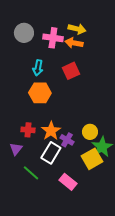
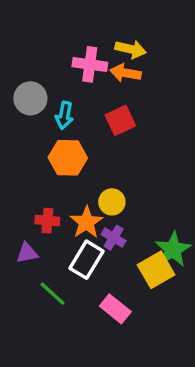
gray circle: (24, 33) -> (30, 98), moved
yellow circle: (90, 132) -> (112, 202), moved
purple triangle: (16, 149) -> (27, 253), turned 40

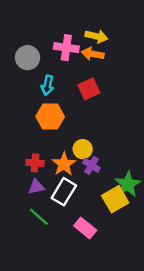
gray circle: (30, 98) -> (28, 58), moved
purple cross: (114, 238) -> (91, 165), moved
purple triangle: (27, 253) -> (36, 187), moved

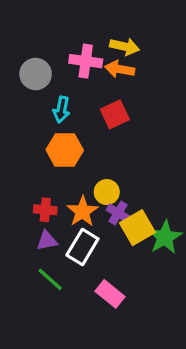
yellow square: (115, 199) -> (137, 228), moved

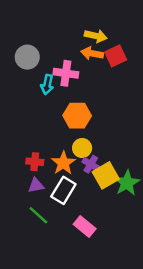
pink cross: (86, 61) -> (66, 73), moved
red square: (115, 114) -> (116, 56), moved
orange hexagon: (65, 150) -> (77, 116), moved

